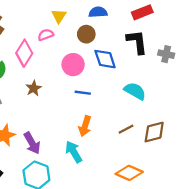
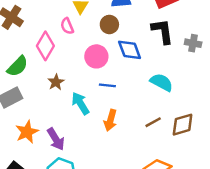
pink semicircle: (46, 35) -> (67, 26), turned -91
cyan arrow: (74, 152) -> (80, 103), moved

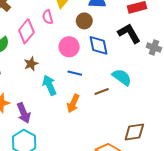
black L-shape: (162, 31) -> (129, 33), turned -30
brown line: (153, 122) -> (102, 91), moved
brown diamond: (183, 125) -> (134, 132), moved

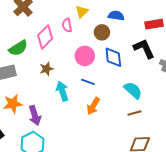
brown line: (102, 91) -> (134, 113), moved
orange arrow: (73, 103) -> (93, 106), moved

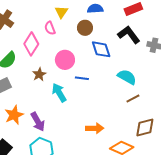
pink circle: (85, 56) -> (65, 60), moved
orange arrow: (93, 106) -> (95, 128), moved, turned -108

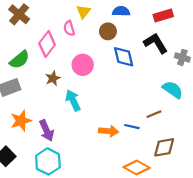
cyan semicircle: (127, 77) -> (173, 90), moved
blue line: (82, 78) -> (132, 127), moved
orange arrow: (95, 128) -> (109, 131), moved

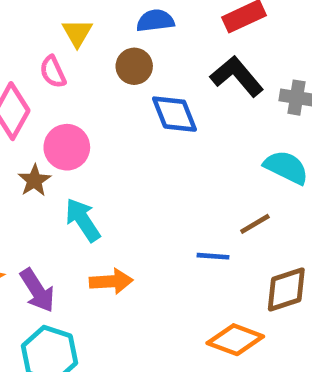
pink circle: (83, 65) -> (67, 147), moved
orange arrow: (109, 131) -> (111, 281), moved

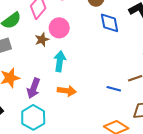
cyan arrow: (83, 220) -> (60, 61), turned 30
purple arrow: (37, 290) -> (33, 88), turned 42

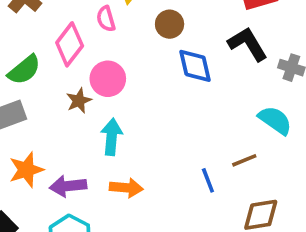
purple arrow: (33, 88) -> (68, 186), turned 66
blue line: (114, 89) -> (208, 180), turned 56

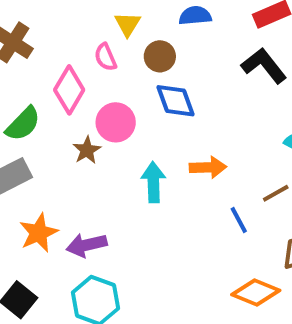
brown circle: (170, 24) -> (160, 56), moved
blue diamond: (195, 66) -> (175, 101), moved
cyan arrow: (112, 137) -> (153, 182), moved
orange arrow: (126, 188) -> (208, 167), moved

